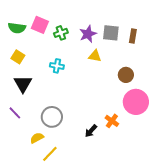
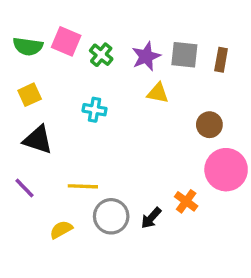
green cross: (61, 33) -> (101, 55), turned -32
yellow square: (18, 57) -> (30, 95), turned 32
black triangle: (23, 84) -> (38, 140), turned -42
gray circle: (52, 117) -> (111, 216), moved
yellow line: (50, 154) -> (83, 186), moved, turned 48

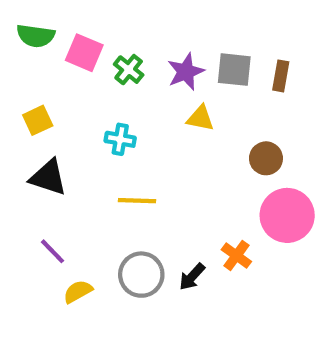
green semicircle: (28, 46) -> (36, 36), moved
yellow line: (83, 186) -> (137, 201), moved
purple line: (25, 188) -> (53, 251), moved

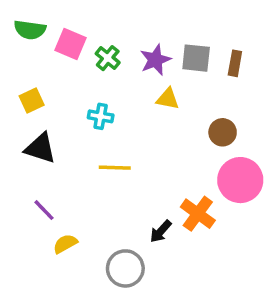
orange cross: (236, 256) -> (198, 214), size x1.4
gray circle: (141, 275) -> (125, 268), moved

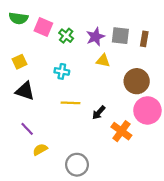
brown circle: (223, 132) -> (137, 81), size x1.5
black arrow: (161, 231) -> (99, 113), moved

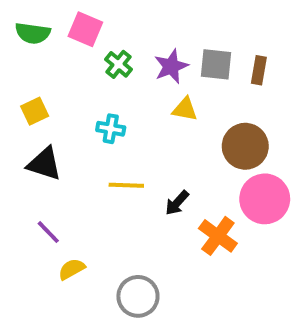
pink square: (43, 27) -> (85, 29), moved

